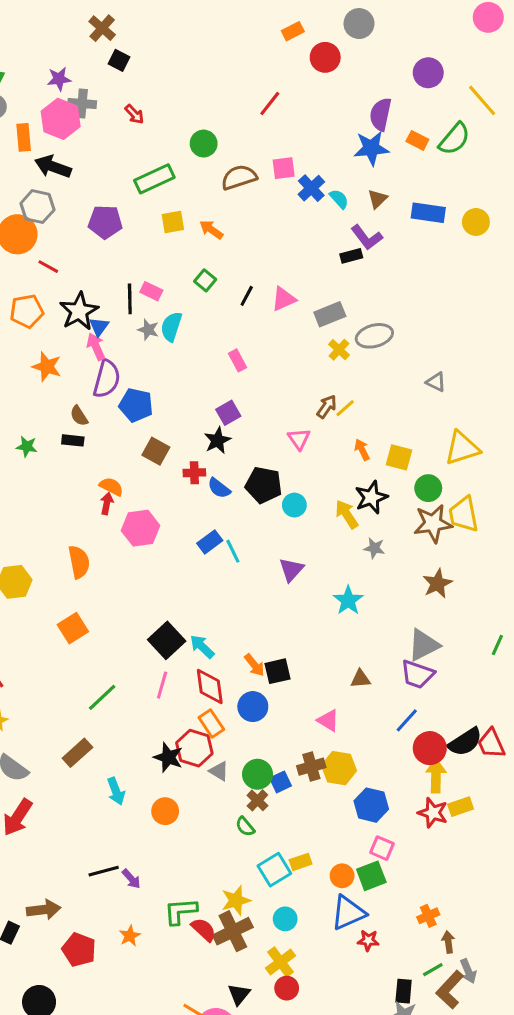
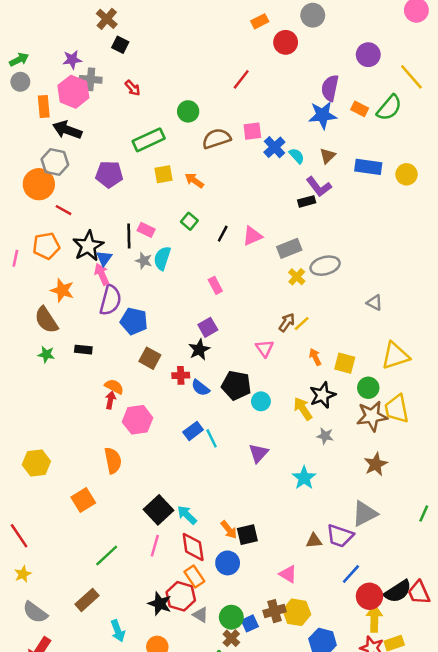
brown semicircle: (79, 416) -> (46, 320), moved, size x1.6
orange semicircle: (79, 562) -> (113, 461), moved
purple trapezoid: (417, 674) -> (340, 536), moved

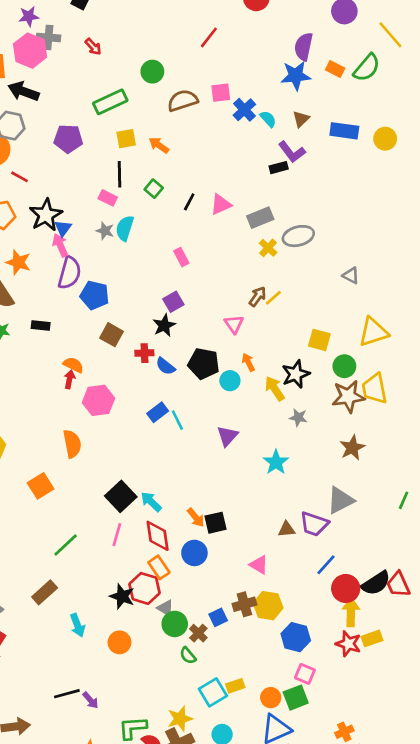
black line: (129, 236) -> (119, 174), moved
orange arrow: (315, 357) -> (248, 362), moved
green circle: (231, 617) -> (175, 624), moved

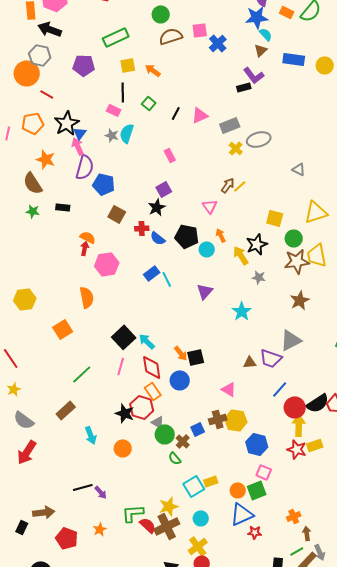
green circle: (152, 72) -> (161, 14), moved
cyan semicircle: (268, 119) -> (266, 34), moved

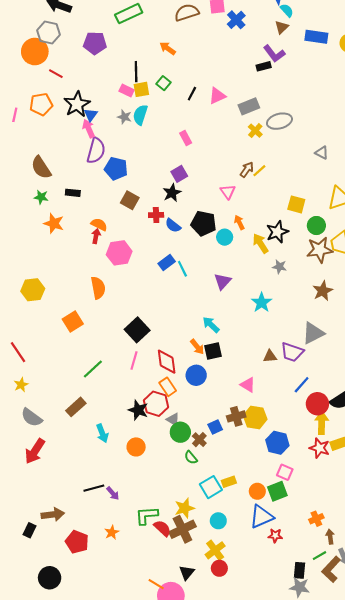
yellow square: (128, 65) -> (141, 89), moved
orange star: (46, 159) -> (54, 223), moved
cyan arrow: (147, 341) -> (211, 325), moved

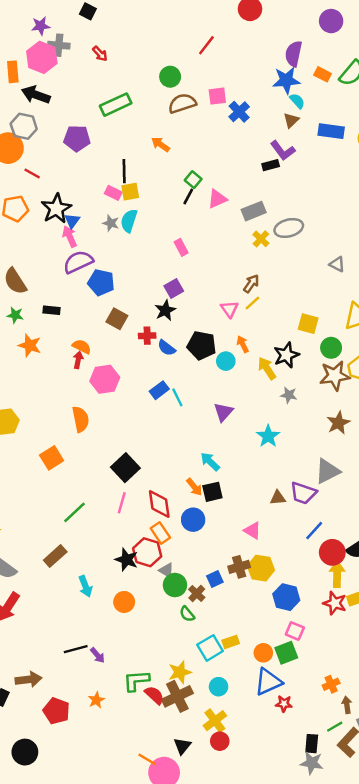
green square: (163, 83) -> (193, 180), moved
purple semicircle: (96, 151) -> (78, 262), turned -130
yellow line: (259, 171) -> (252, 303), moved

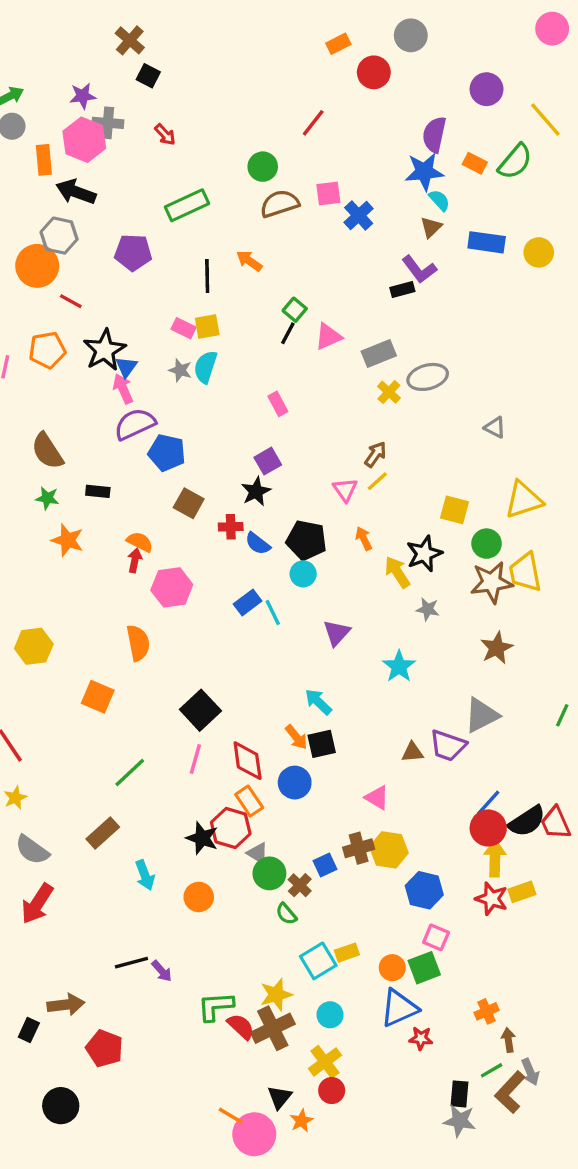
black line: (124, 171) -> (207, 276), moved
cyan circle: (226, 361) -> (303, 574), moved
orange square: (52, 458) -> (98, 697), turned -35
blue line: (314, 531) -> (488, 803), moved
orange star: (96, 700) -> (301, 1121), moved

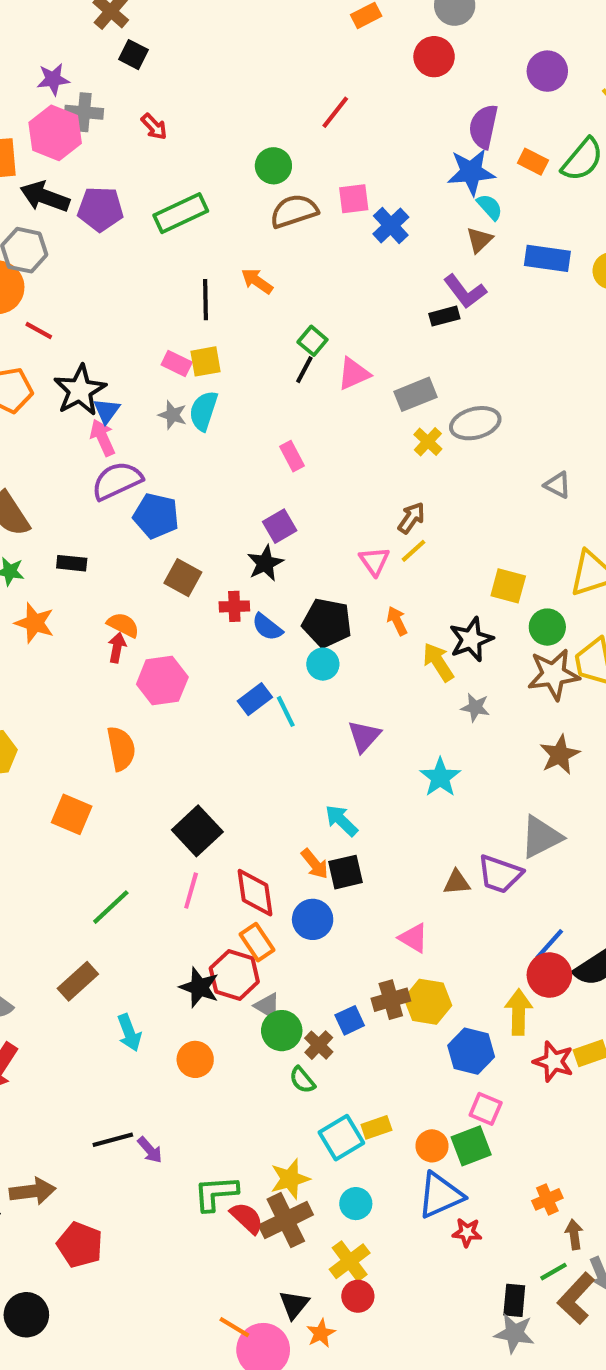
red circle: (374, 72) -> (434, 57), moved
purple pentagon: (133, 252) -> (100, 209), moved
yellow arrow: (495, 858) -> (518, 1012), moved

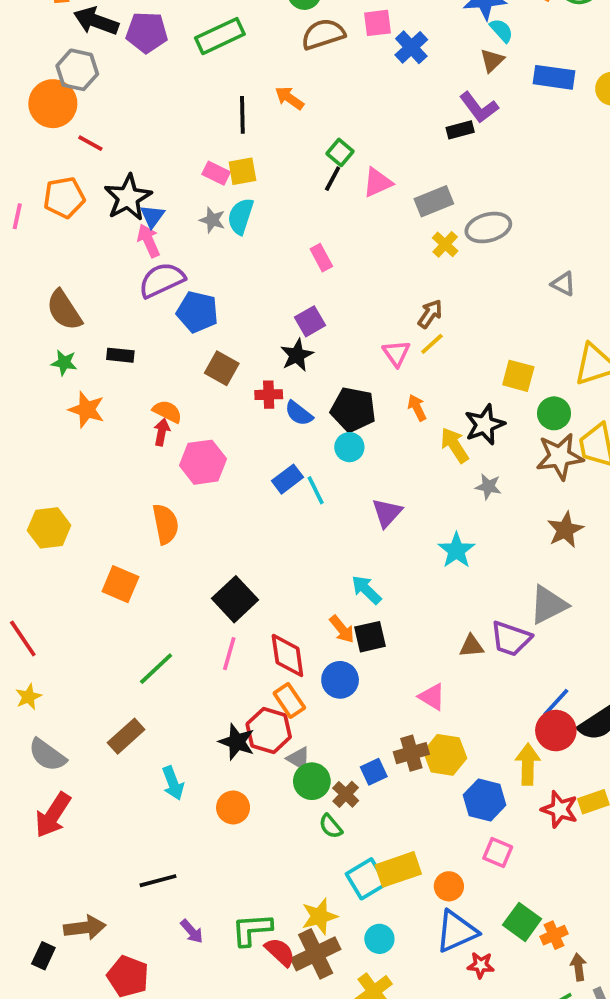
yellow rectangle: (376, 1127) -> (398, 869), size x1.6
green square: (471, 1146) -> (522, 922), moved, turned -33
purple arrow: (150, 1150) -> (192, 931), moved

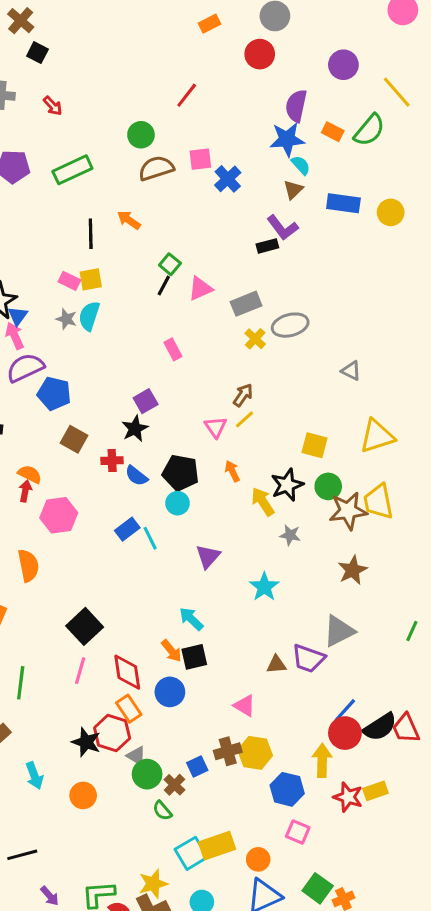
pink rectangle: (321, 258) -> (173, 349), moved
green circle: (554, 413) -> (328, 486), moved
green line: (156, 669) -> (21, 683), turned -40

